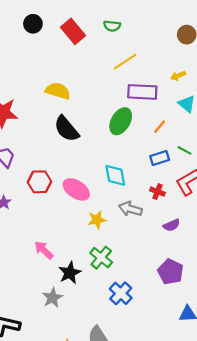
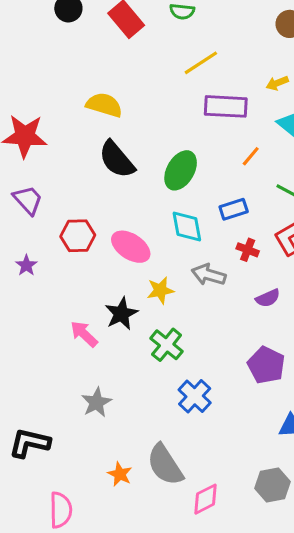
green ellipse: (121, 121) -> (181, 170), moved
blue rectangle: (160, 158) -> (234, 209), moved
black star: (70, 273) -> (121, 314), moved

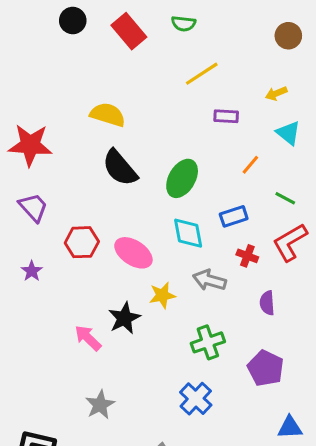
purple rectangle: (226, 106) -> (226, 116), size x0.6
purple semicircle: (268, 298) -> (267, 303), turned 110
green cross: (167, 345) -> (208, 342), moved, turned 32

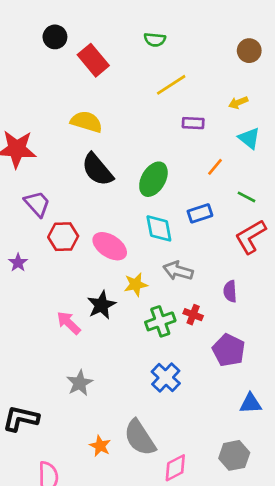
red rectangle: (129, 31) -> (93, 60), moved
purple trapezoid: (33, 207) -> (37, 204), moved
red cross: (247, 256) -> (193, 315), moved
green cross: (208, 342) -> (160, 321), moved

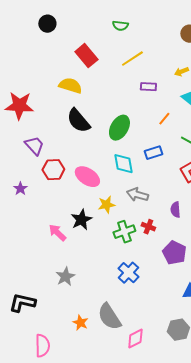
red rectangle: (93, 60) -> (86, 56), moved

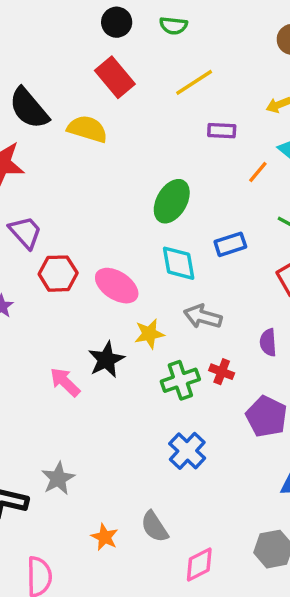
black circle: (47, 24) -> (117, 22), moved
orange line: (164, 119) -> (258, 172), moved
black semicircle: (78, 121) -> (29, 108), moved
gray star: (65, 277) -> (58, 478), moved
gray semicircle: (109, 317) -> (155, 527), size x0.7

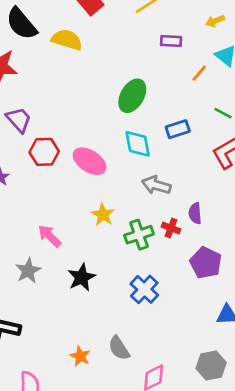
yellow star: (149, 334) -> (103, 215), moved, turned -30
purple semicircle: (268, 342) -> (195, 213), moved
black star: (106, 360) -> (82, 277), moved
gray star: (58, 478) -> (28, 271), moved

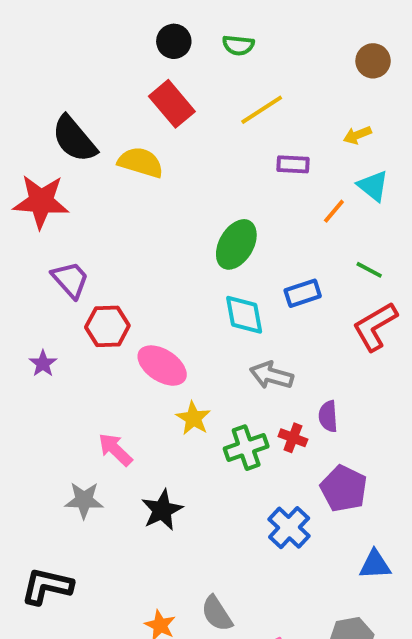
pink ellipse: (90, 161) -> (162, 366), moved
gray star: (28, 271) -> (84, 500), turned 30
blue cross: (144, 289) -> (289, 528), moved

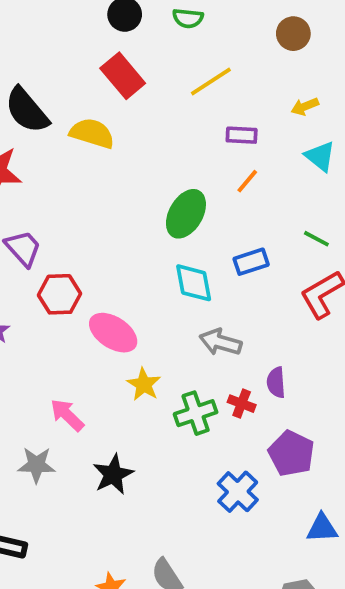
brown circle: (373, 61) -> (293, 34), moved
orange line: (334, 211) -> (247, 181), moved

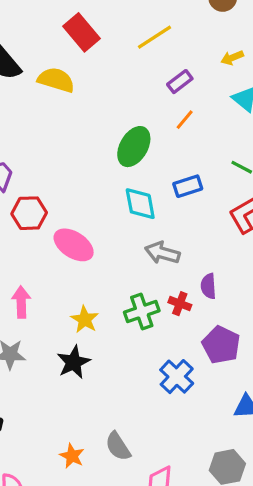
purple rectangle: (242, 135) -> (180, 82), turned -40
yellow star: (144, 384) -> (85, 319), moved
pink arrow: (67, 415) -> (21, 302), moved, turned 44

